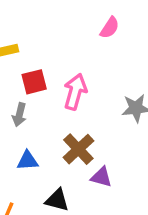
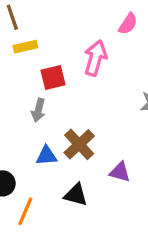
pink arrow: (75, 92) -> (95, 58), moved
brown cross: (78, 149) -> (79, 144), moved

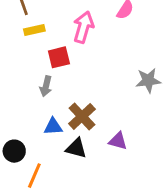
pink arrow: (95, 58) -> (83, 27), moved
black triangle: (76, 195) -> (76, 148), moved

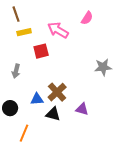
pink arrow: (83, 27) -> (58, 30), turned -75
gray arrow: (46, 86) -> (16, 71), moved
black circle: (14, 151) -> (10, 108), moved

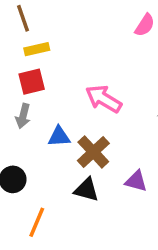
pink arrow: (58, 30) -> (104, 99), moved
red square: (41, 51) -> (32, 82), moved
blue triangle: (37, 99) -> (59, 137), moved

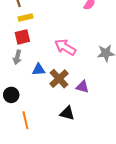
purple triangle: (136, 181) -> (82, 87), moved
black triangle: (86, 190) -> (67, 113), moved
orange line: (37, 222) -> (25, 120), turned -36

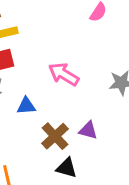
brown cross: (59, 79) -> (55, 136), moved

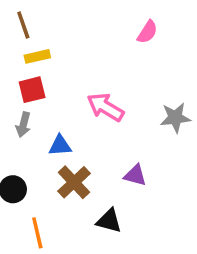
brown cross: (55, 136) -> (74, 182), moved

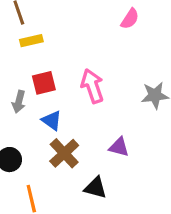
red square: (32, 90) -> (44, 83), moved
pink arrow: (105, 107) -> (92, 86), turned 40
blue triangle: (60, 146) -> (52, 120), turned 40

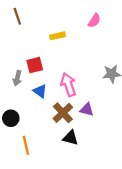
yellow rectangle: (31, 41) -> (57, 36), moved
pink arrow: (92, 86) -> (68, 85), moved
brown cross: (64, 153) -> (63, 113), moved

